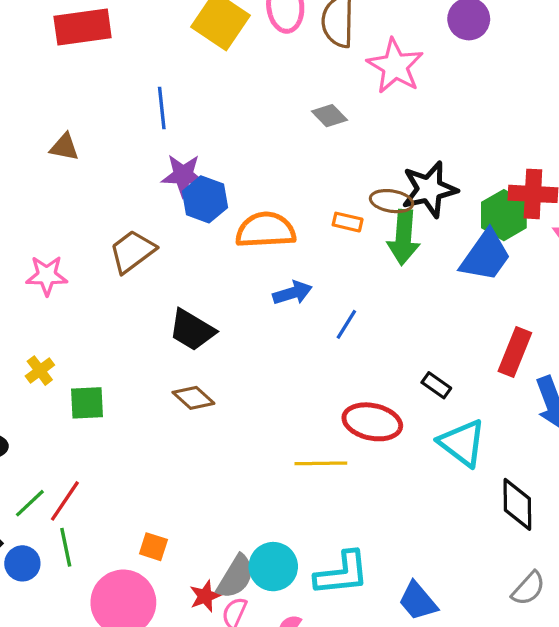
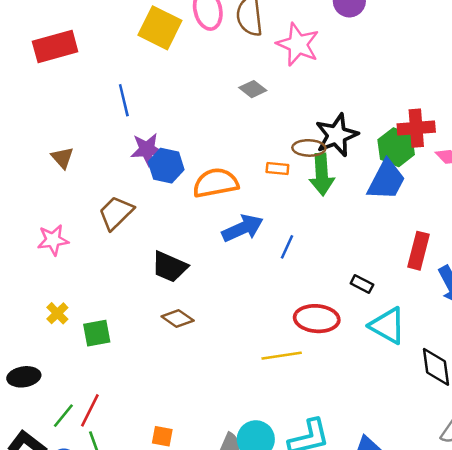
brown triangle: (64, 147) -> (62, 158), moved, turned 45
blue arrow: (292, 293) -> (243, 228), size x1.4

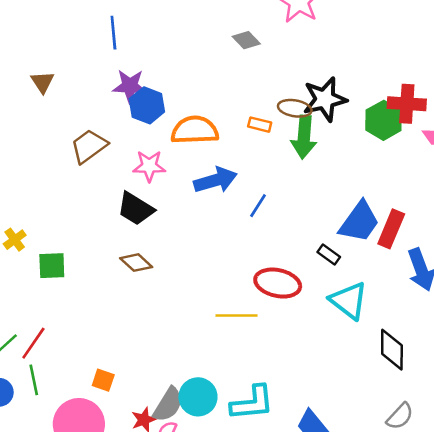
blue trapezoid: (386, 180) -> (359, 222), moved
pink star: (53, 240) -> (149, 166), moved

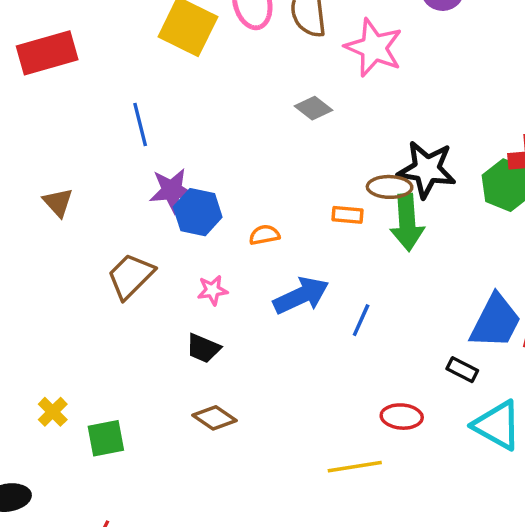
black star: (325, 99) -> (427, 169), turned 30
orange semicircle: (195, 130) -> (264, 235), size x0.5
pink star: (149, 166) -> (212, 290), size x0.7
black trapezoid: (136, 209) -> (203, 348), size x0.7
red ellipse: (278, 283) -> (402, 417), size x0.7

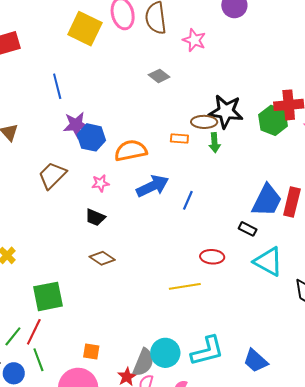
pink star: (374, 48) -> (194, 40), size x0.7
green arrow: (407, 222) -> (215, 143), size x0.6
orange semicircle: (264, 235) -> (131, 151), size x1.8
green square: (106, 438) -> (48, 296), moved, size x1.4

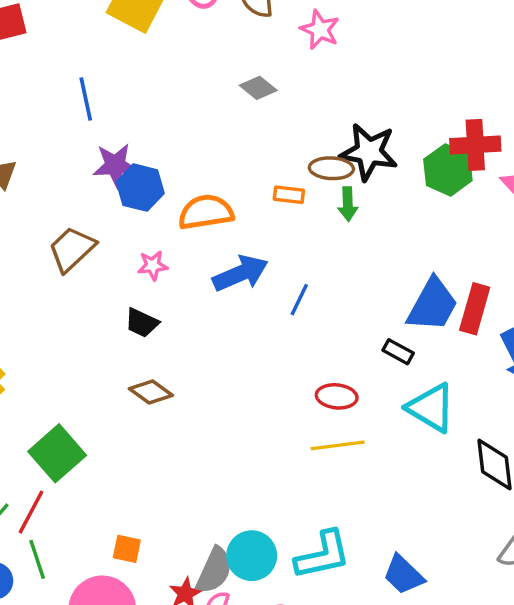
yellow line: (185, 286) -> (338, 445), moved
green square: (48, 296) -> (57, 453), turned -32

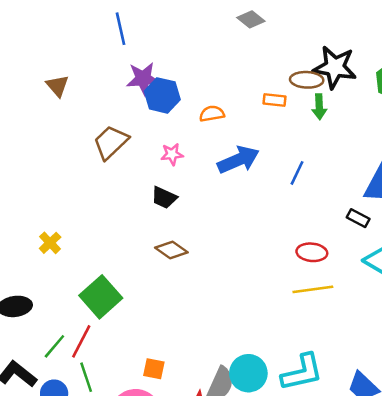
orange semicircle: (206, 212) -> (212, 114), size x0.6
blue line: (299, 300) -> (297, 173), moved

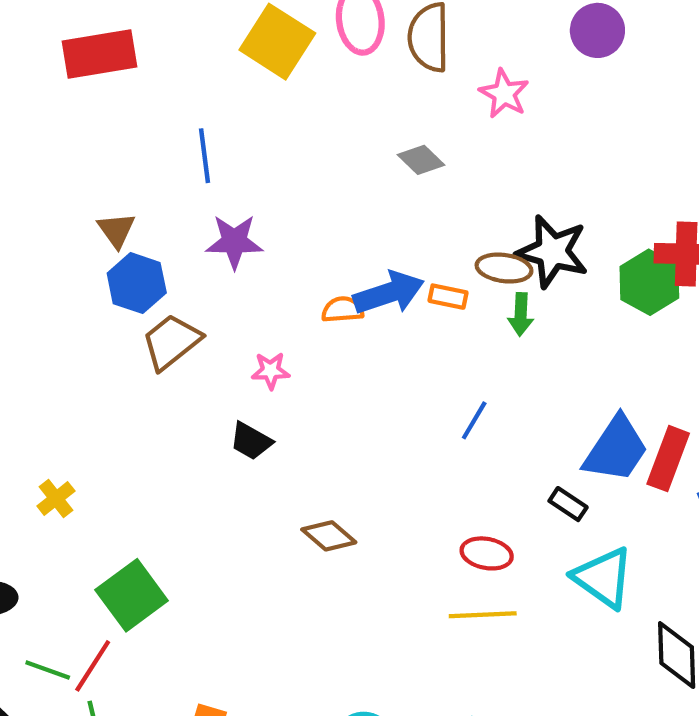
brown triangle: (58, 86) -> (116, 230), moved
blue hexagon: (162, 95) -> (137, 283), moved
blue arrow: (238, 160) -> (389, 293), moved
brown diamond: (171, 250) -> (329, 536), moved
green line: (54, 346) -> (48, 670), turned 64

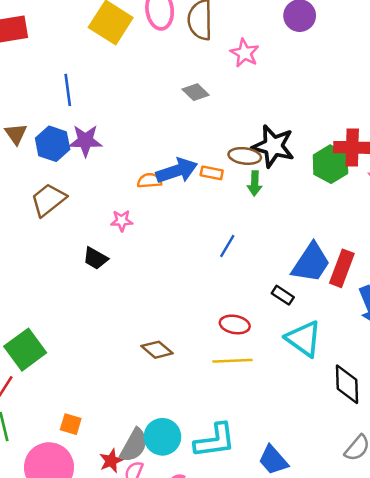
blue hexagon: (137, 283) -> (53, 144), moved
pink star: (271, 371) -> (122, 221), moved
brown diamond: (329, 536) -> (157, 350), moved

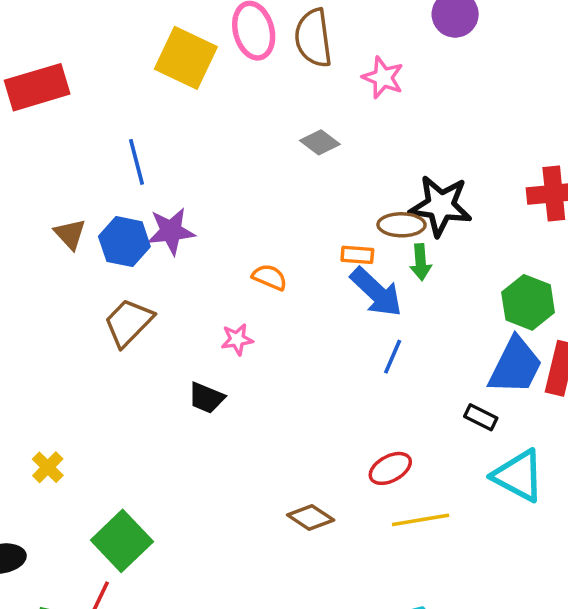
green hexagon: (331, 164) -> (528, 302), moved
blue arrow: (177, 171) -> (376, 292), moved, turned 69
orange semicircle: (149, 181) -> (270, 277), turned 35
red ellipse: (235, 324) -> (390, 468), moved, turned -32

